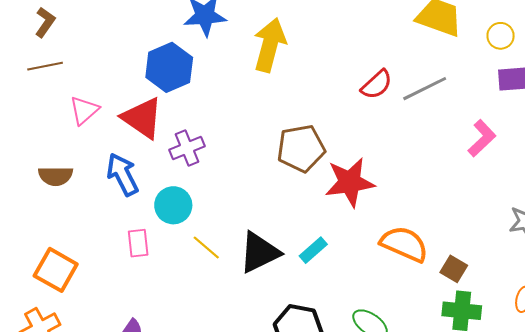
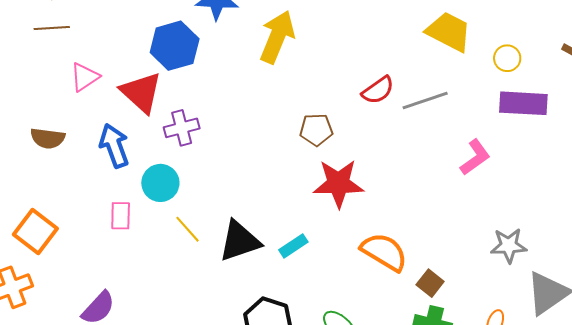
brown pentagon: (301, 148) -> (316, 130), moved, size x0.7

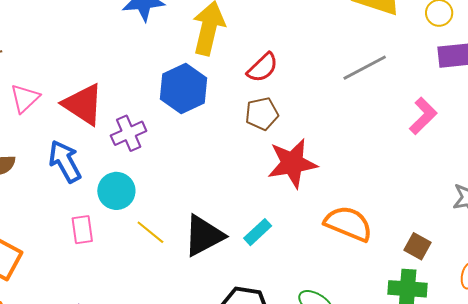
blue hexagon: (175, 46) -> (183, 89), moved
red semicircle: (378, 90) -> (263, 68), moved
brown square: (430, 283) -> (417, 246), moved

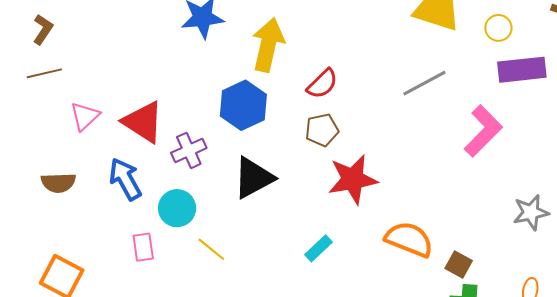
pink L-shape: (423, 116) -> (483, 131), size x1.4
black triangle: (204, 236) -> (253, 178), moved
brown square: (417, 246) -> (459, 265), moved

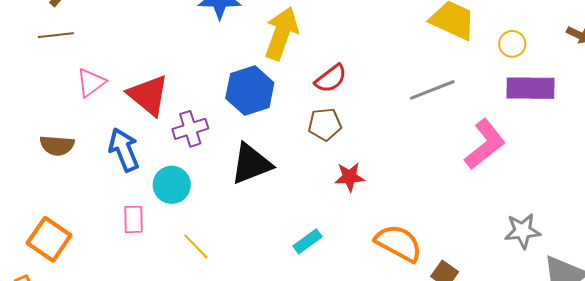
red star: (353, 179) -> (350, 177), size x0.6
yellow line: (211, 249) -> (196, 246), moved

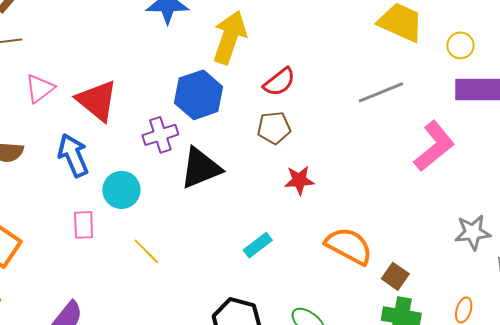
purple cross: (190, 129) -> (160, 135), moved

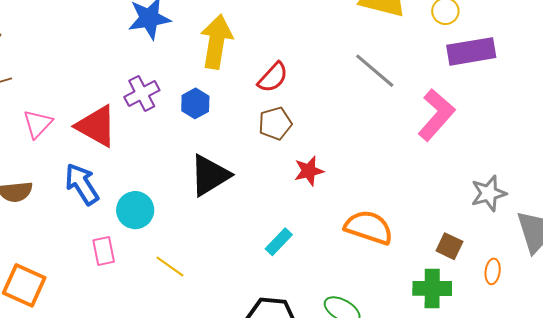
gray line: (381, 92) -> (375, 71), turned 72
blue hexagon: (199, 95) -> (195, 103), size x0.6
purple cross: (160, 135) -> (142, 94), moved
brown square: (395, 276) -> (449, 246), moved

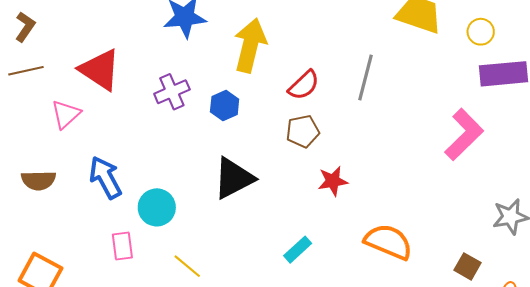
gray line: (375, 71) -> (365, 78), moved, turned 60
red triangle: (96, 126) -> (100, 70), moved

